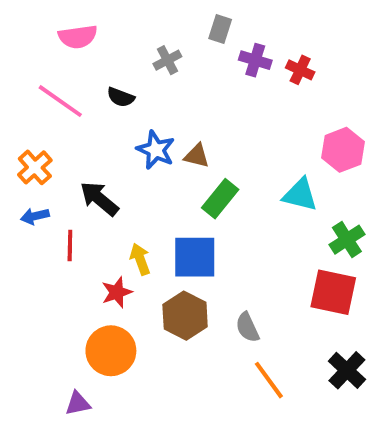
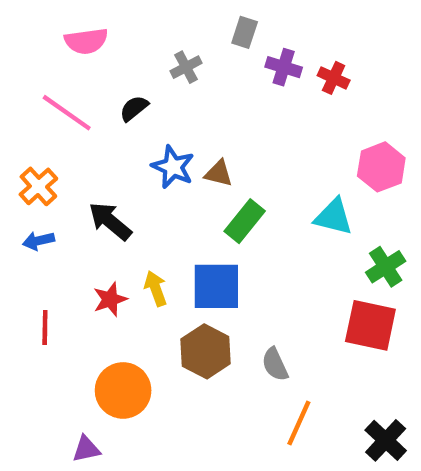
black semicircle: (121, 97) -> (134, 108), turned 120
red line: (70, 245) -> (45, 328), moved
red star: (117, 292) -> (110, 299), moved
black cross: (347, 370) -> (386, 440), moved
orange line: (269, 380) -> (299, 423), turned 60

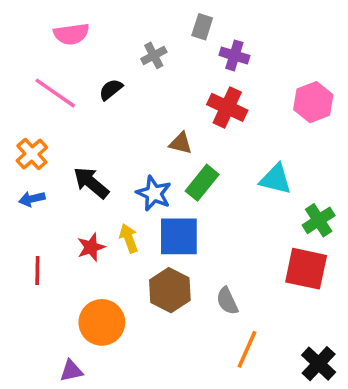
red cross: (334, 78) -> (227, 107), moved, size x1.5
blue star: (173, 167) -> (154, 193), moved
pink hexagon: (381, 167) -> (313, 102), moved

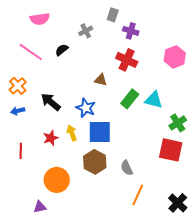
green rectangle: (202, 183) -> (130, 99), moved

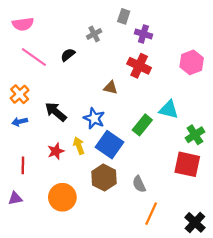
pink semicircle: (40, 19) -> (23, 24), moved
green rectangle: (130, 99) -> (142, 125), moved
blue square: (100, 132) -> (109, 145), turned 35
purple triangle: (40, 207) -> (15, 198), moved

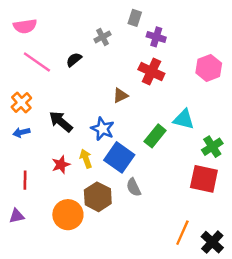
brown triangle: (111, 88) -> (120, 95), turned -40
brown hexagon: (104, 178) -> (98, 197), moved
gray semicircle: (139, 184) -> (134, 187), moved
orange line: (151, 214) -> (182, 233), moved

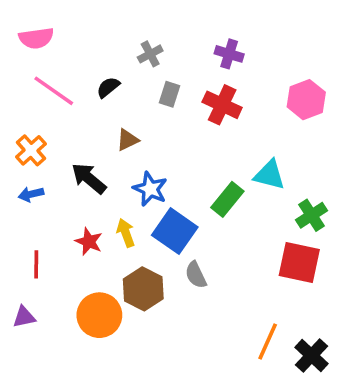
gray rectangle: (135, 18) -> (169, 94), moved
brown triangle: (120, 95) -> (127, 140), moved
red star: (61, 165) -> (89, 242), turned -30

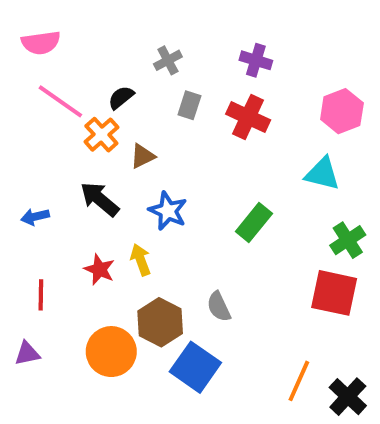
orange cross: (31, 150) -> (101, 135), moved
cyan triangle: (269, 175) -> (322, 174), moved
blue square: (175, 231) -> (195, 367), moved

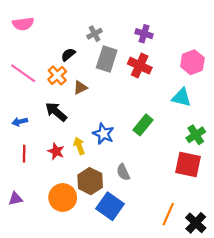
pink line: (60, 101) -> (23, 73), moved
gray rectangle: (189, 105) -> (107, 59), size x1.6
blue star: (168, 211) -> (103, 134), moved
red line: (41, 295) -> (24, 154), moved

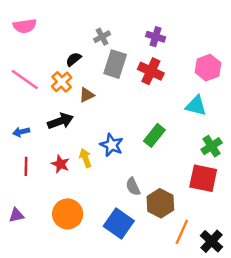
black arrow: (56, 112) -> (60, 121), turned 120
brown hexagon: (90, 181) -> (160, 203), moved

